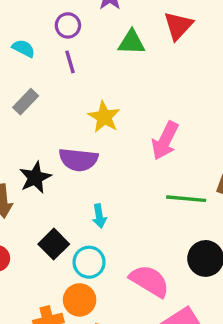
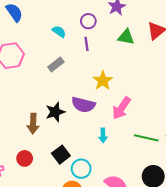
pink arrow: (165, 141) -> (121, 108), moved
cyan arrow: (99, 216) -> (103, 135), moved

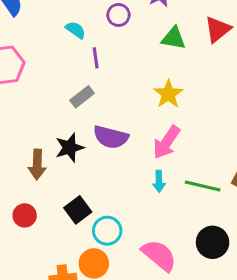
purple line: (87, 44) -> (96, 58), moved
gray rectangle: (56, 64) -> (82, 97), moved
yellow star: (103, 81) -> (168, 94), moved
cyan arrow: (103, 135) -> (159, 181), moved

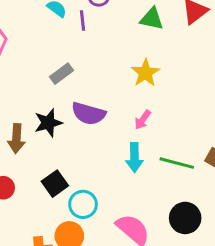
purple line: (96, 58) -> (82, 20), moved
pink arrow: (166, 142) -> (143, 120), size x0.6
cyan arrow: (159, 181) -> (134, 158), size x1.4

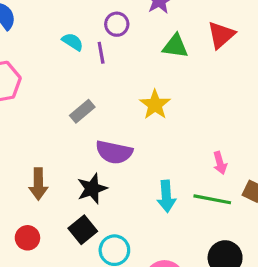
yellow star: (145, 73) -> (155, 105), moved
pink arrow: (143, 120) -> (220, 163), moved, turned -48
black star: (48, 123) -> (92, 189), moved

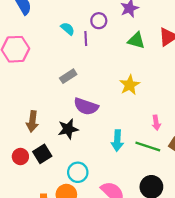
yellow star: (155, 105) -> (130, 85), moved
black square: (83, 230) -> (42, 154), moved

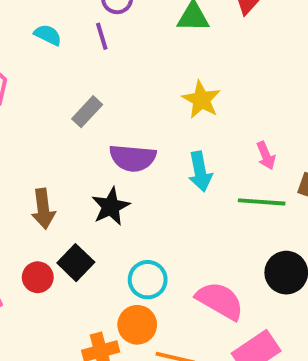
cyan semicircle: (68, 29) -> (48, 35), moved
cyan arrow: (117, 141) -> (200, 172), moved

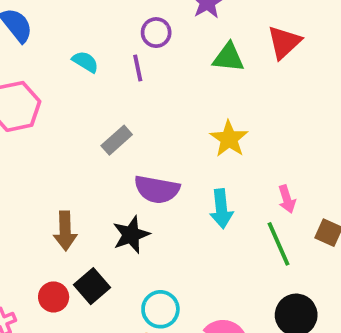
green line: (262, 202) -> (279, 244), turned 57

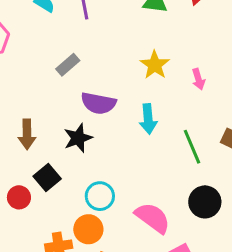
pink arrow: (287, 199) -> (198, 79), moved
red circle: (54, 297) -> (19, 197), moved

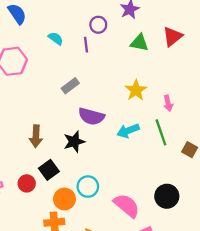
cyan arrow: (148, 119) -> (128, 131), turned 70
green line: (192, 147) -> (161, 132), moved
orange circle: (88, 229) -> (64, 199), moved

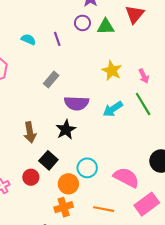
purple circle: (98, 25) -> (82, 23), moved

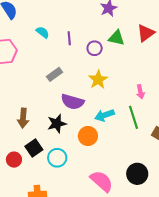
purple circle: (82, 23) -> (95, 48), moved
yellow star: (112, 71) -> (98, 80), moved
cyan circle: (87, 168) -> (57, 158), moved
orange circle: (68, 184) -> (88, 136), moved

